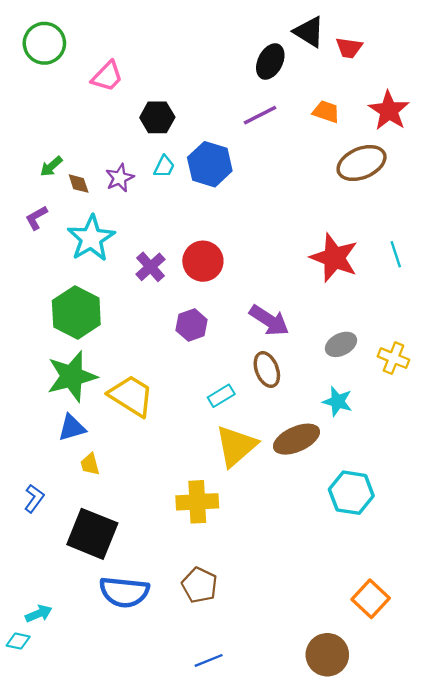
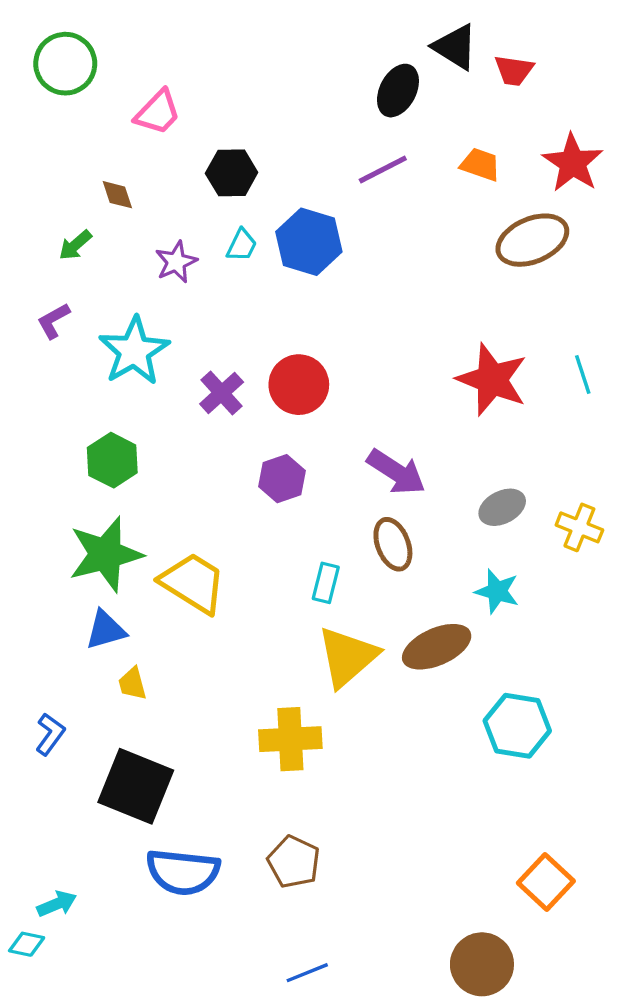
brown diamond: (79, 184) -> (117, 195), moved
green hexagon: (76, 312) -> (112, 460), size x0.7
cyan rectangle: (221, 396) -> (326, 583), turned -45

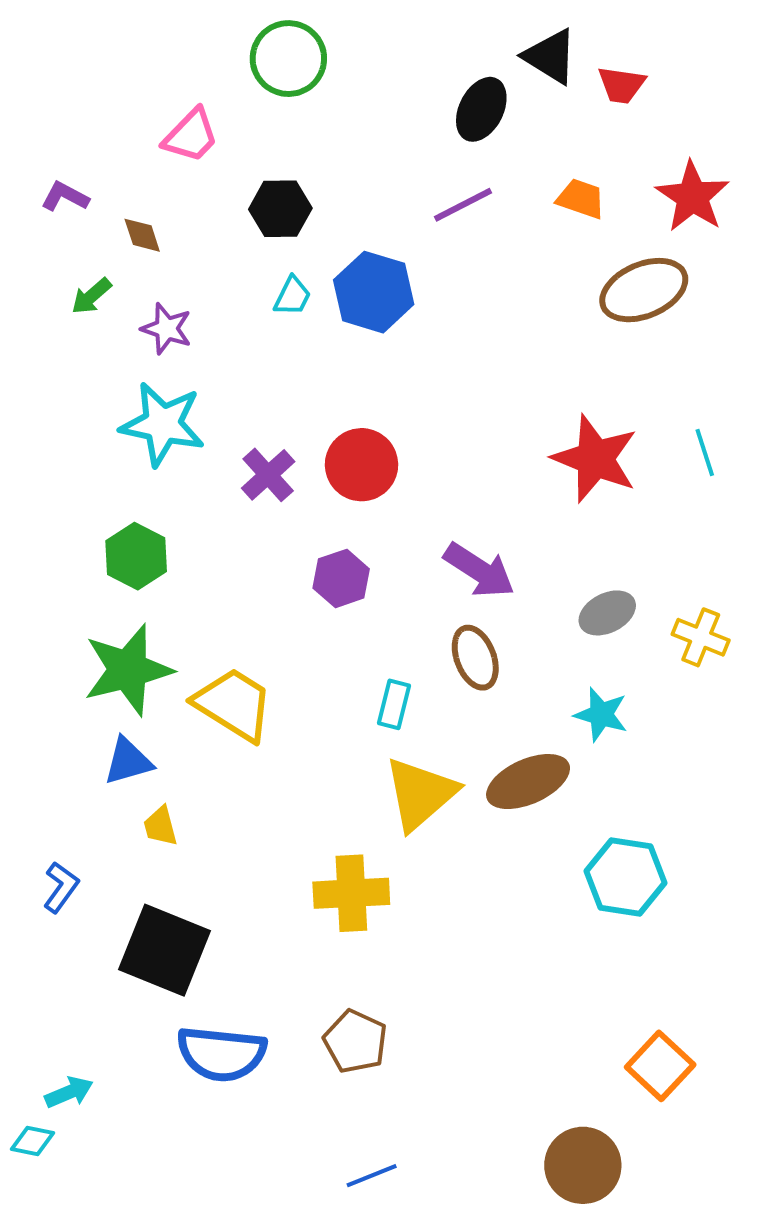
green circle: (65, 64) -> (288, 59), moved
purple star: (176, 262) -> (167, 329), moved, turned -30
purple L-shape: (53, 321) -> (65, 197), moved, turned 57
cyan star: (134, 351) -> (162, 424), turned -30

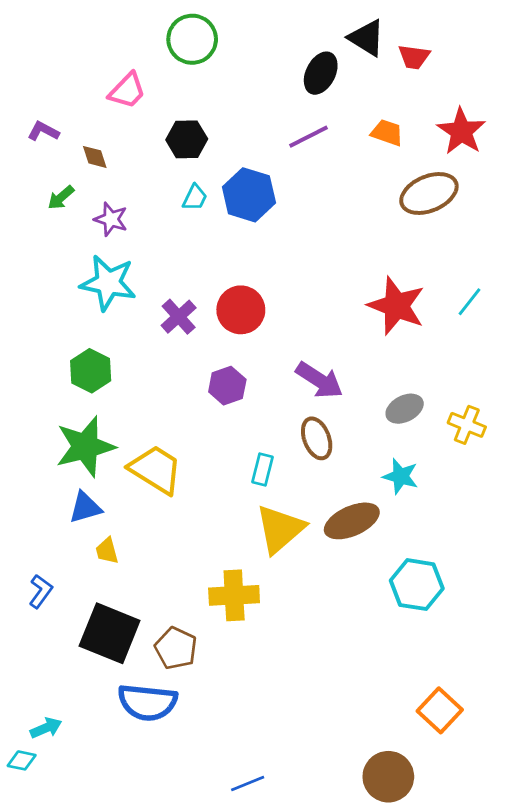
cyan line: (705, 453) -> (470, 302), turned 56
brown pentagon: (355, 1041) -> (176, 648), moved

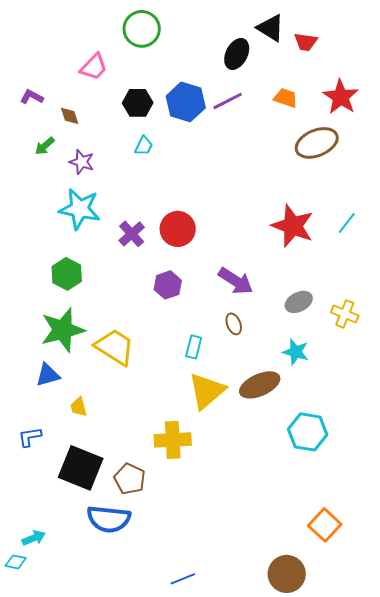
blue hexagon: (249, 195) -> (186, 102), moved
brown ellipse: (317, 438) -> (234, 324), size x0.7
blue triangle: (85, 507) -> (48, 375), moved
blue L-shape: (41, 591) -> (30, 437), turned -135

